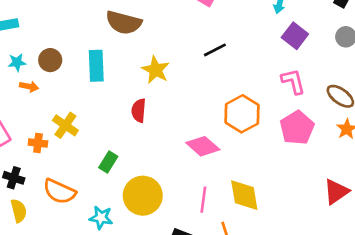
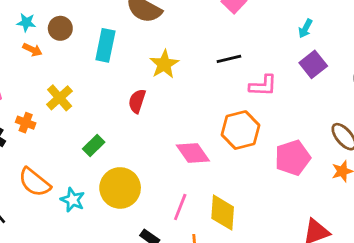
pink L-shape: (293, 81) -> (263, 86), moved, turned 92
orange cross: (38, 143) -> (26, 123), moved
orange semicircle: (59, 191) -> (34, 182), moved

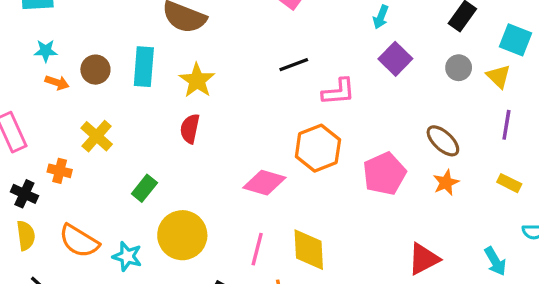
brown circle: (60, 28) -> (95, 70), moved
yellow star: (164, 64) -> (197, 80), moved
pink diamond: (193, 153) -> (264, 183), turned -32

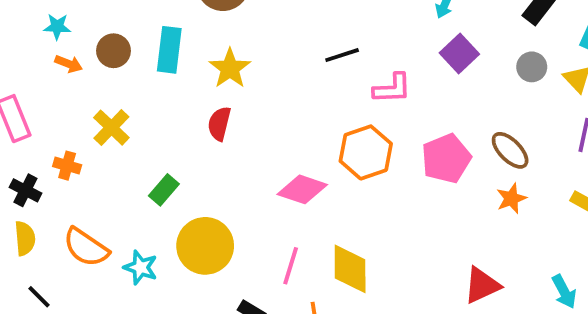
pink pentagon: (384, 174) -> (446, 159), moved

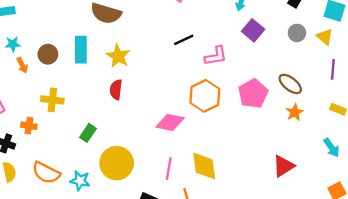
orange arrow: (69, 64) -> (22, 65), turned 49
yellow cross: (111, 128) -> (52, 100), turned -30
cyan arrow: (564, 292) -> (332, 148), moved

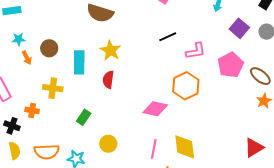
purple square: (253, 30) -> (239, 28), moved
cyan rectangle: (81, 50) -> (79, 62), moved
pink pentagon: (253, 94) -> (231, 65), moved
yellow circle: (117, 163) -> (108, 144), size x0.6
orange semicircle: (46, 173) -> (47, 152), turned -30

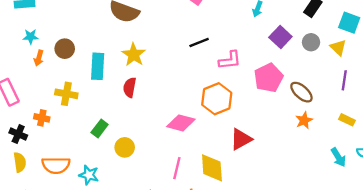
orange arrow: (27, 58) -> (39, 58), turned 40
yellow circle: (108, 144) -> (125, 147), moved
red triangle: (254, 148) -> (241, 139), moved

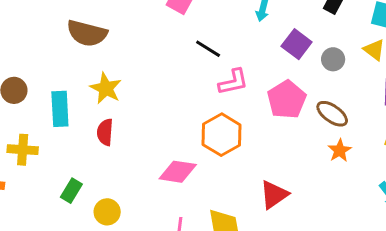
black line: (199, 42) -> (208, 49), moved, turned 60
gray circle: (311, 42) -> (333, 59), moved
red triangle: (241, 139) -> (274, 195), moved

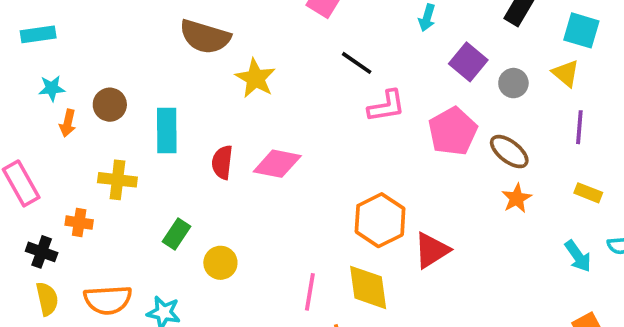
yellow star: (106, 88) -> (255, 78), moved
orange hexagon: (221, 135) -> (380, 220), moved
pink diamond: (178, 172) -> (277, 164), moved

